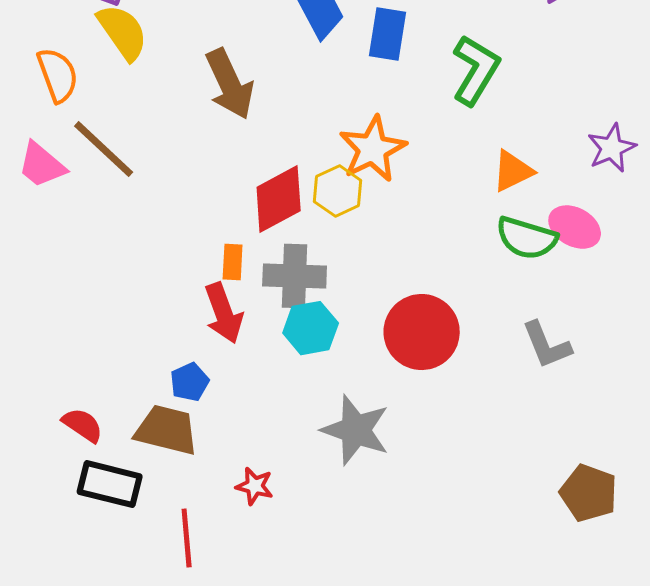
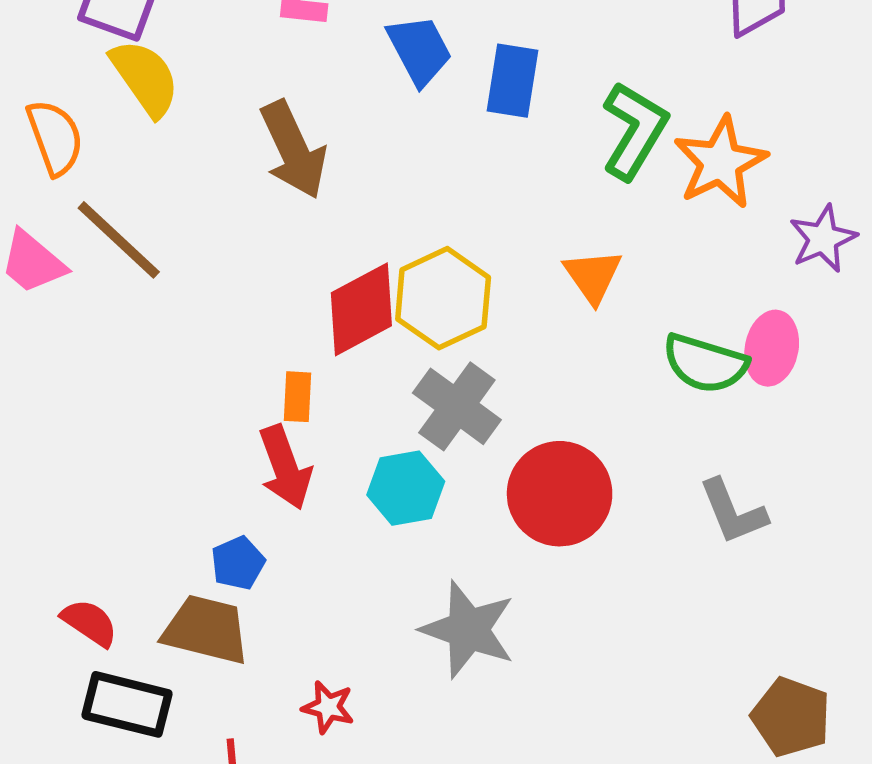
orange star: (373, 149) -> (720, 162), moved
orange triangle: (513, 171) -> (593, 276), moved, turned -39
yellow hexagon: (338, 191) -> (443, 298), size x1.4
pink ellipse: (575, 227) -> (772, 348), turned 72
gray cross: (295, 276) -> (457, 406), moved, turned 34

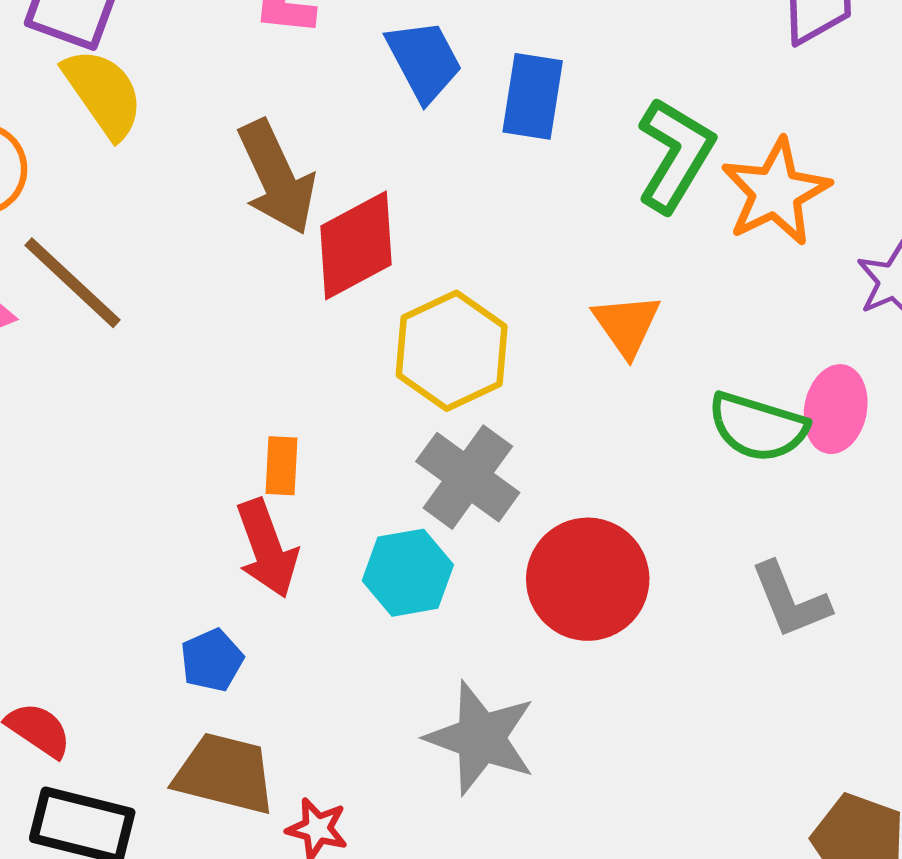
red diamond: (361, 309) -> (356, 245), moved
brown trapezoid: (206, 630) -> (225, 774), moved

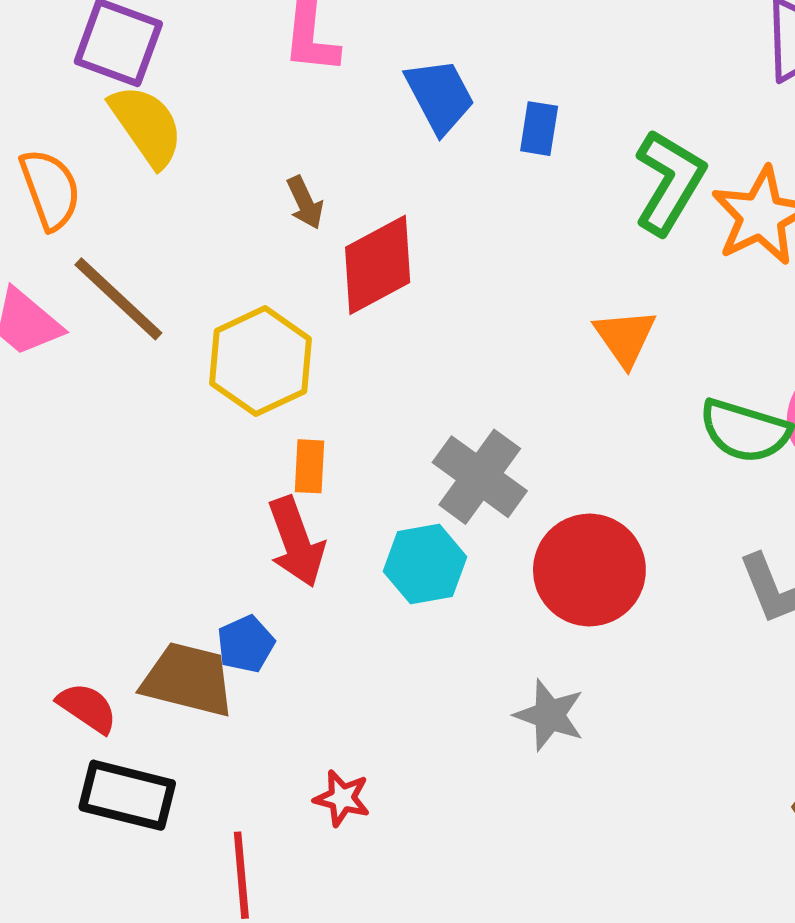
blue rectangle: (533, 96) -> (539, 129), size x0.7
brown arrow: (277, 177) -> (305, 203), size x0.5
yellow hexagon: (452, 351) -> (261, 361), moved
gray star: (481, 738) -> (549, 715), moved, size x0.7
brown trapezoid: (225, 774) -> (188, 680), moved

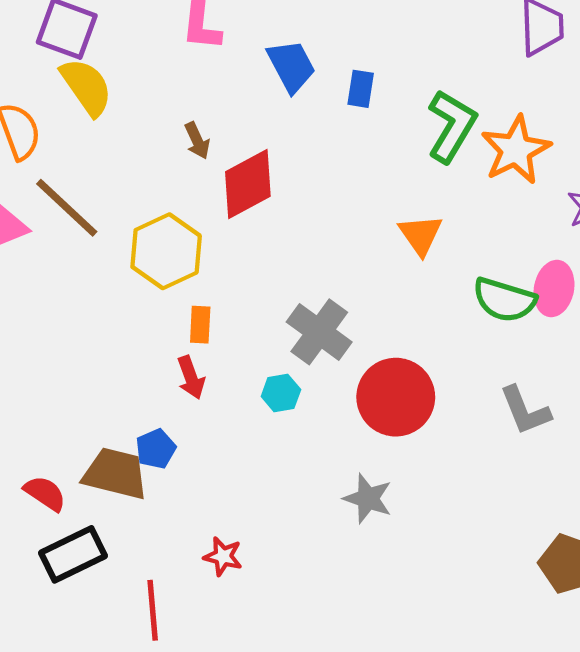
red arrow: (296, 542) -> (191, 377), size x0.7
cyan hexagon: (425, 564) -> (281, 393), size x0.7
black rectangle: (127, 795) -> (73, 554), turned -40

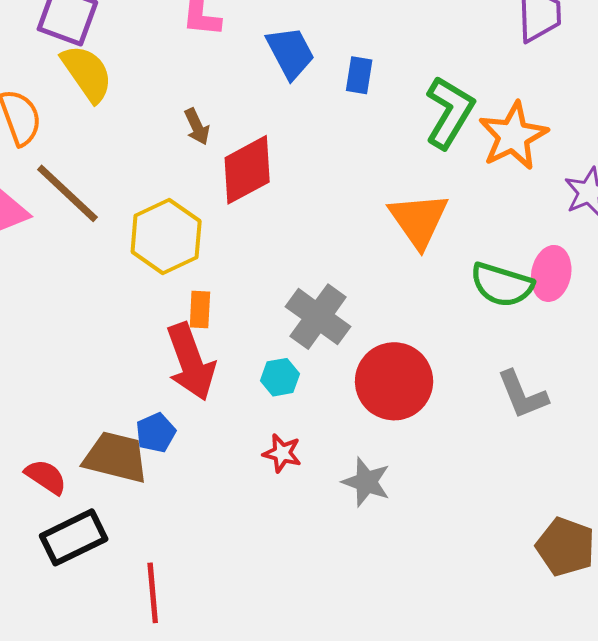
orange triangle: (421, 235) -> (419, 220), size x1.4
red arrow: (191, 377) -> (191, 362), size x1.8
red star: (223, 556) -> (282, 453), moved

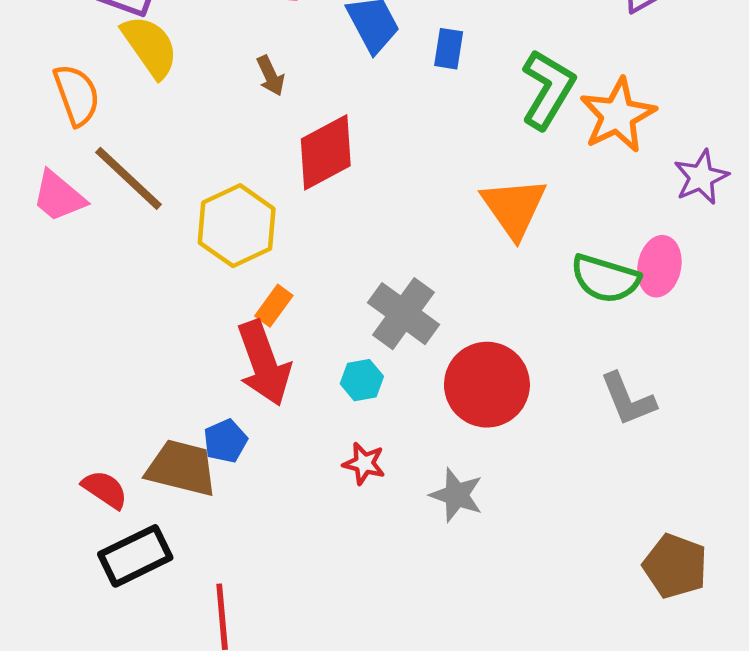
brown arrow: (197, 127) -> (271, 76), moved
orange rectangle: (200, 309) -> (274, 306), turned 33

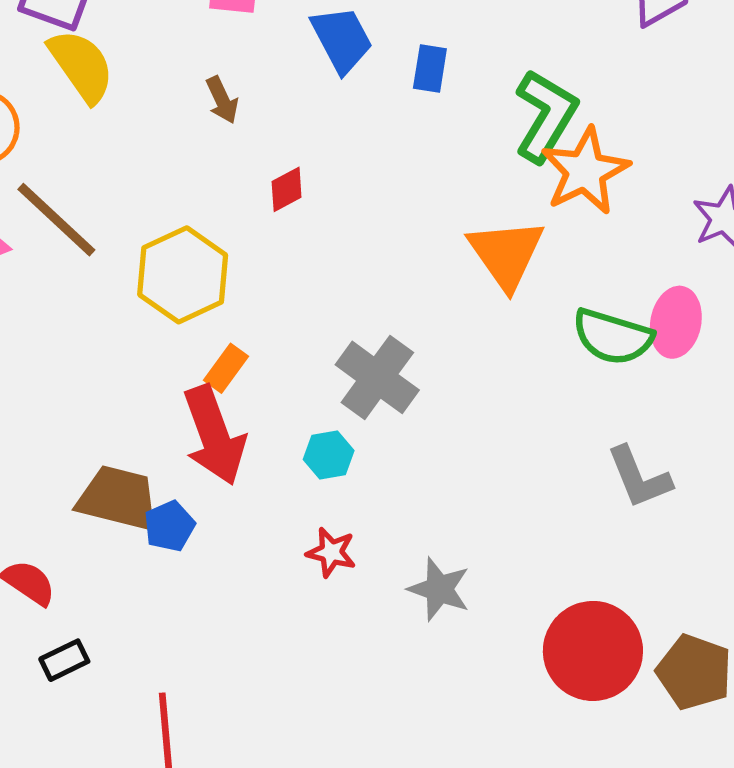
orange star: (618, 115) -> (585, 171), moved
red diamond: (326, 152) -> (287, 189), size x0.5
red circle: (487, 385) -> (593, 651), moved
brown trapezoid: (181, 468) -> (118, 498), moved
black rectangle: (135, 556) -> (64, 660), size x0.6

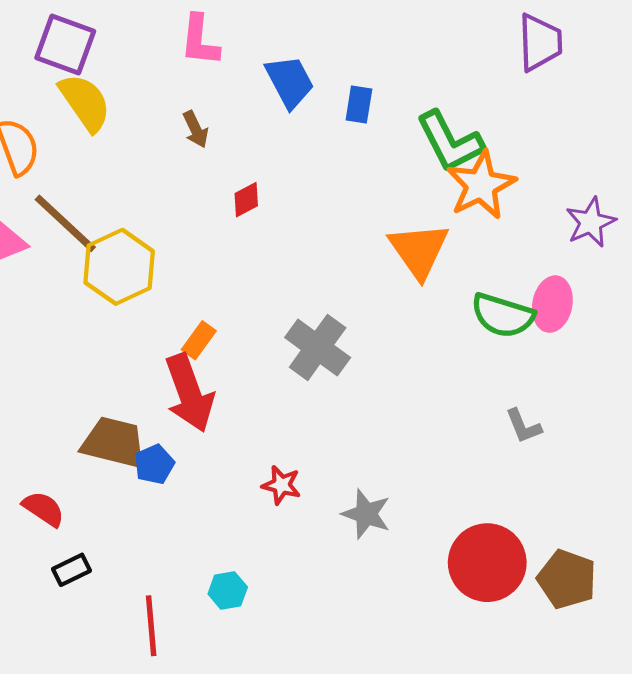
green L-shape: (546, 116) -> (450, 142), turned 122
yellow hexagon: (183, 275) -> (119, 267), moved
cyan hexagon: (329, 455) -> (228, 591), moved
gray L-shape: (639, 477) -> (523, 426), size x0.7

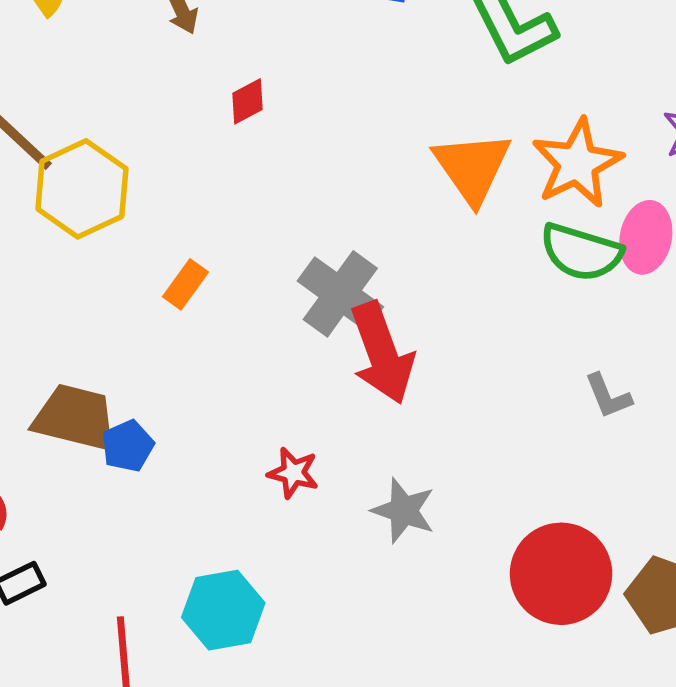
orange star: (481, 185) -> (577, 163), moved
red arrow: (189, 393) -> (382, 353), moved
cyan hexagon: (228, 591) -> (223, 610), size x1.6

